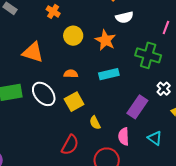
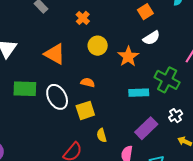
white semicircle: (124, 17) -> (151, 38), turned -30
cyan rectangle: (109, 74) -> (139, 93), moved

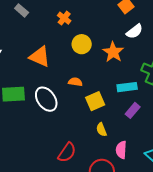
yellow square: (85, 110) -> (95, 101), moved
purple rectangle: (146, 128) -> (133, 110), moved, size x0.7
yellow semicircle: (102, 135) -> (101, 130), moved

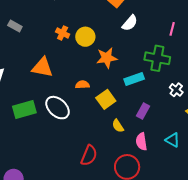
orange cross: (64, 18) -> (63, 33), moved
yellow circle: (82, 44) -> (85, 37), moved
orange star: (113, 52) -> (107, 58), moved, turned -30
purple rectangle: (133, 110) -> (143, 111), moved

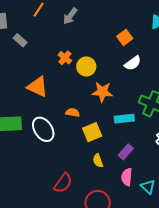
pink semicircle: (141, 142) -> (127, 177), moved

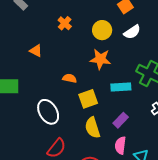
yellow circle: (86, 66) -> (102, 30), moved
orange triangle: (38, 87) -> (36, 51), size x0.6
white ellipse: (43, 129) -> (48, 112), moved
yellow semicircle: (98, 161) -> (92, 128), size x1.5

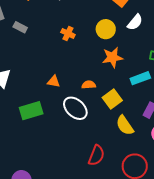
orange triangle: (36, 51) -> (54, 81), moved
white ellipse: (48, 112) -> (75, 108), moved

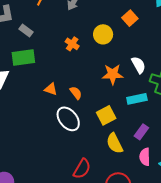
white semicircle: (135, 22) -> (138, 65), moved, turned -78
yellow circle: (106, 29) -> (103, 34), moved
orange semicircle: (89, 85) -> (76, 93), moved, turned 48
green rectangle: (31, 111) -> (23, 58), moved

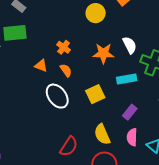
orange cross: (72, 44) -> (64, 47), moved
yellow semicircle: (115, 143) -> (102, 134), moved

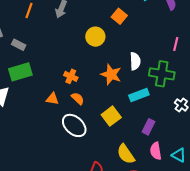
white semicircle: (130, 45) -> (135, 61), turned 36
orange star: (103, 53) -> (111, 74), turned 30

